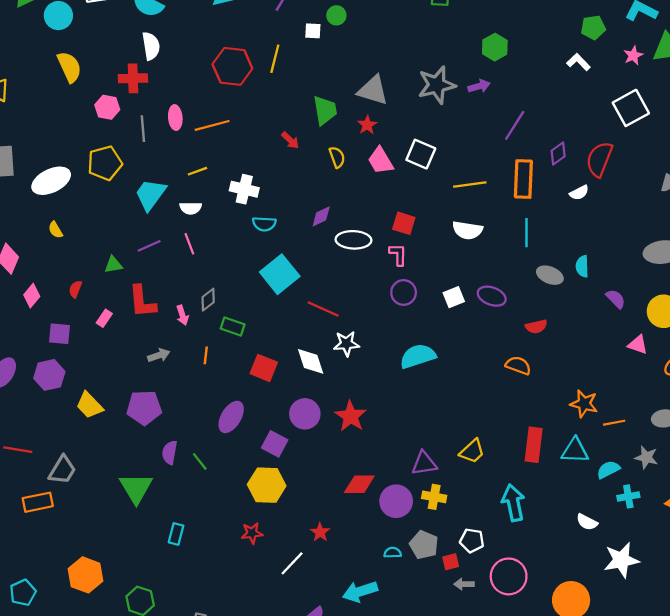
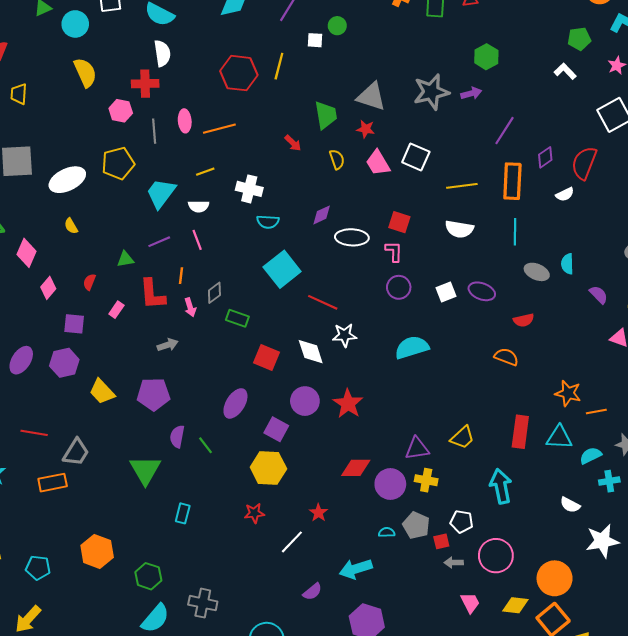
red star: (367, 125) -> (366, 129), turned -30
orange line: (206, 355) -> (181, 276), moved
cyan pentagon: (23, 593) -> (38, 568), turned 30

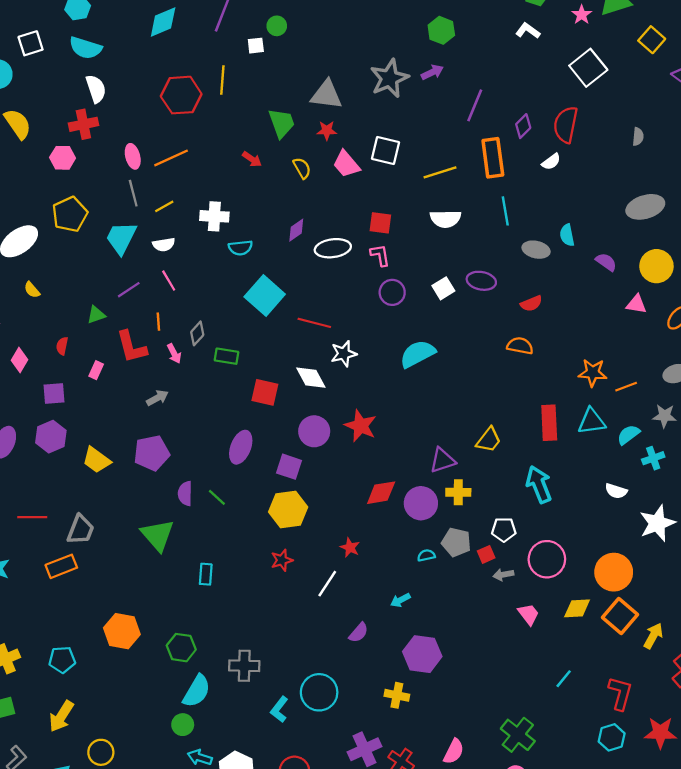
gray line: (154, 131) -> (133, 193), moved
cyan arrow: (356, 569) -> (400, 600), size x0.6

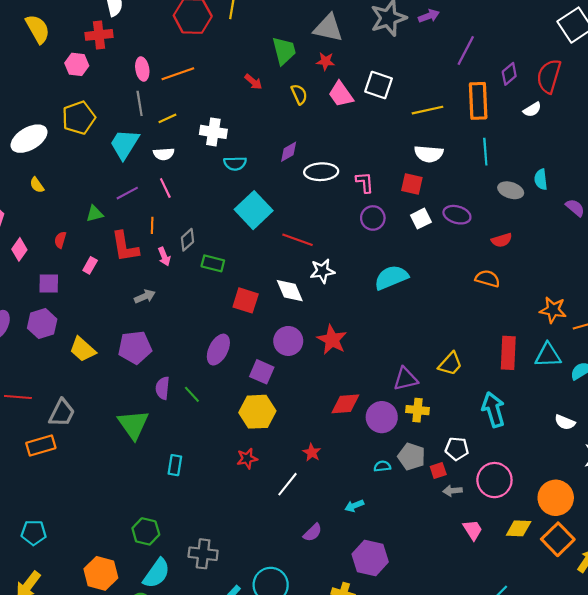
red square: (380, 223) -> (412, 184), moved
orange hexagon: (122, 631) -> (101, 573), moved

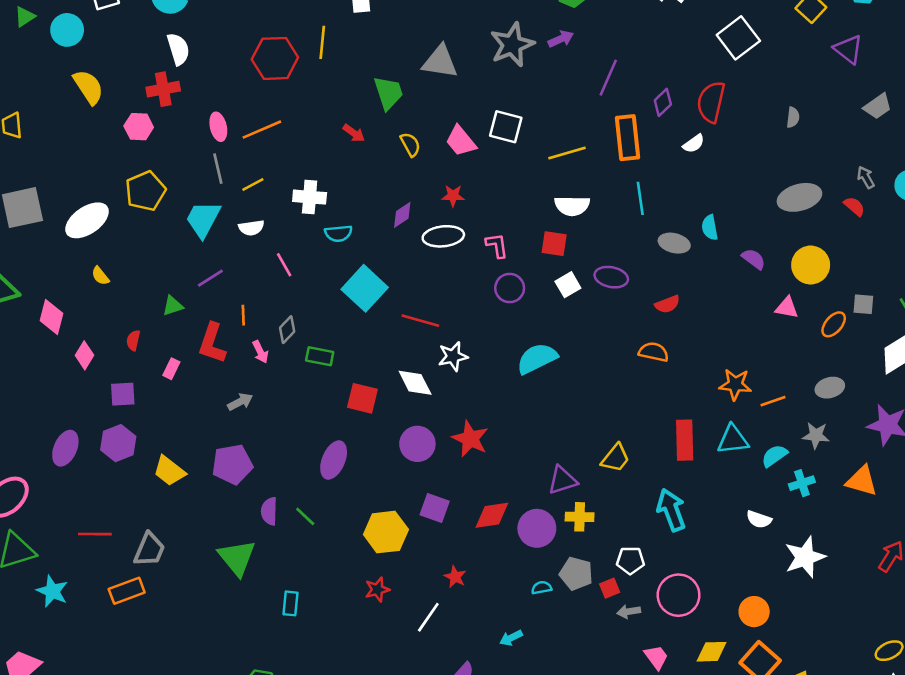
red star: (325, 61) -> (453, 196), moved
pink line: (165, 188) -> (284, 265), moved
red L-shape: (125, 247) -> (212, 343), turned 32
purple square: (262, 372) -> (435, 508), moved
orange circle: (556, 498) -> (754, 612), size x0.7

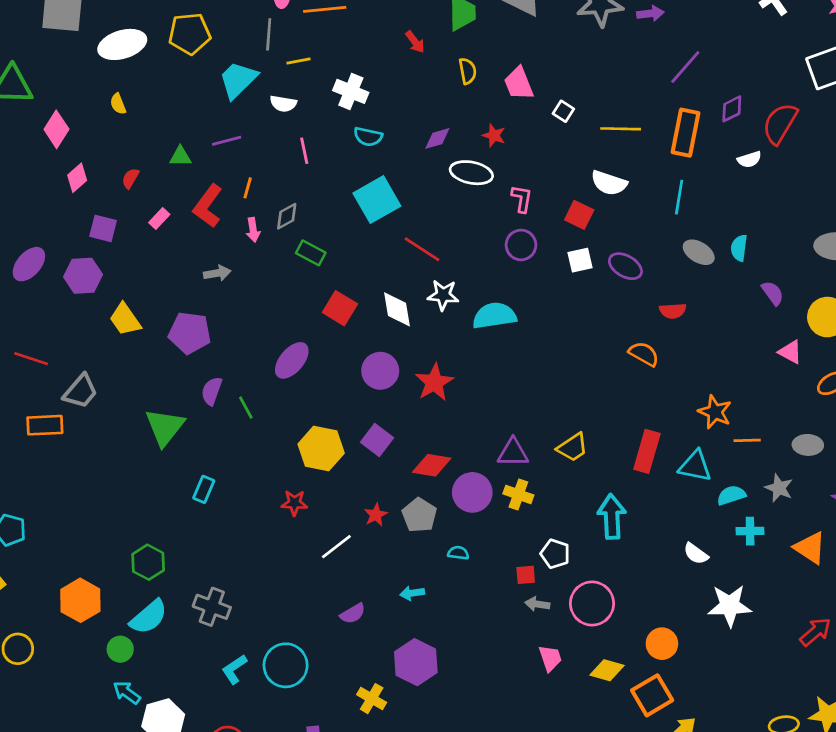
white square: (506, 127) -> (563, 111), moved, size x0.6
cyan semicircle: (537, 358) -> (494, 316), moved
gray pentagon: (576, 574) -> (419, 515), moved

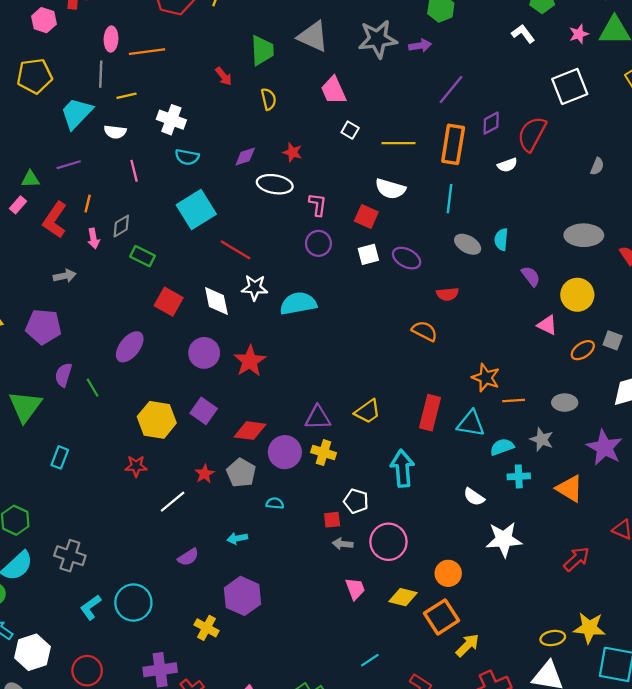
pink trapezoid: (519, 83) -> (333, 90), moved
pink rectangle: (159, 219) -> (18, 205), moved

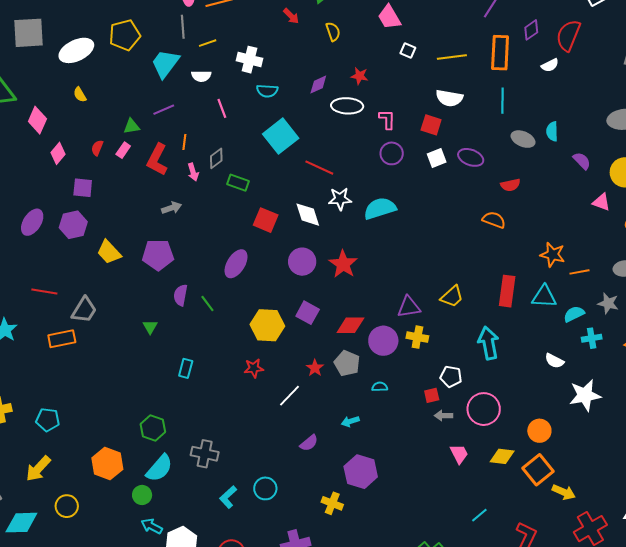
green triangle: (25, 406) -> (150, 327), size x0.5
cyan circle: (133, 603) -> (265, 488), size x0.7
yellow arrow: (467, 645) -> (564, 492), turned 75

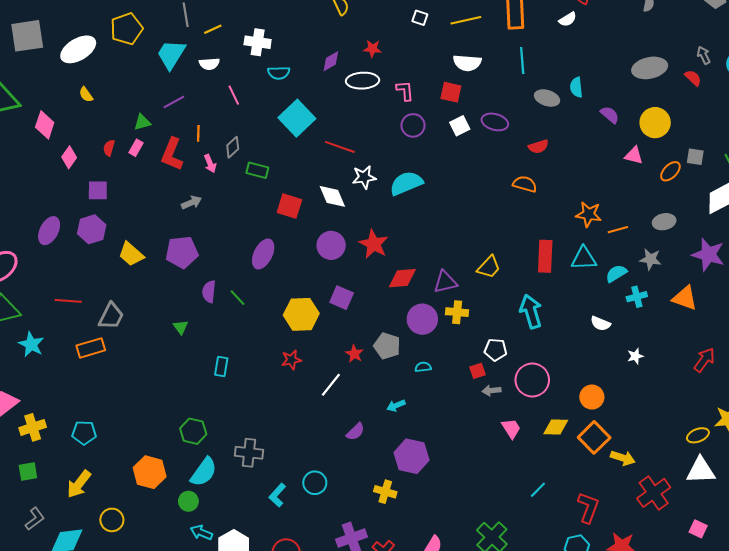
red diamond: (350, 325) -> (402, 278), moved
white star: (585, 395) -> (635, 356), size x0.5

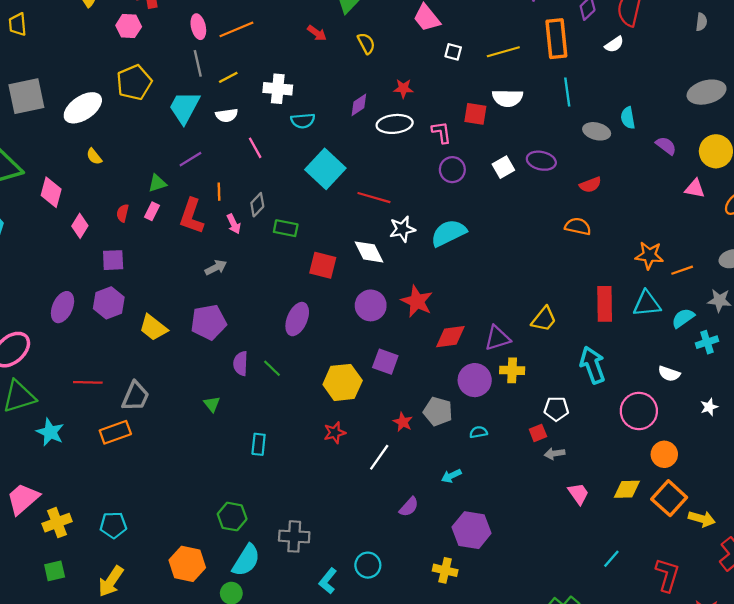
red square: (451, 92) -> (475, 114), moved
pink circle: (532, 380) -> (639, 411), moved

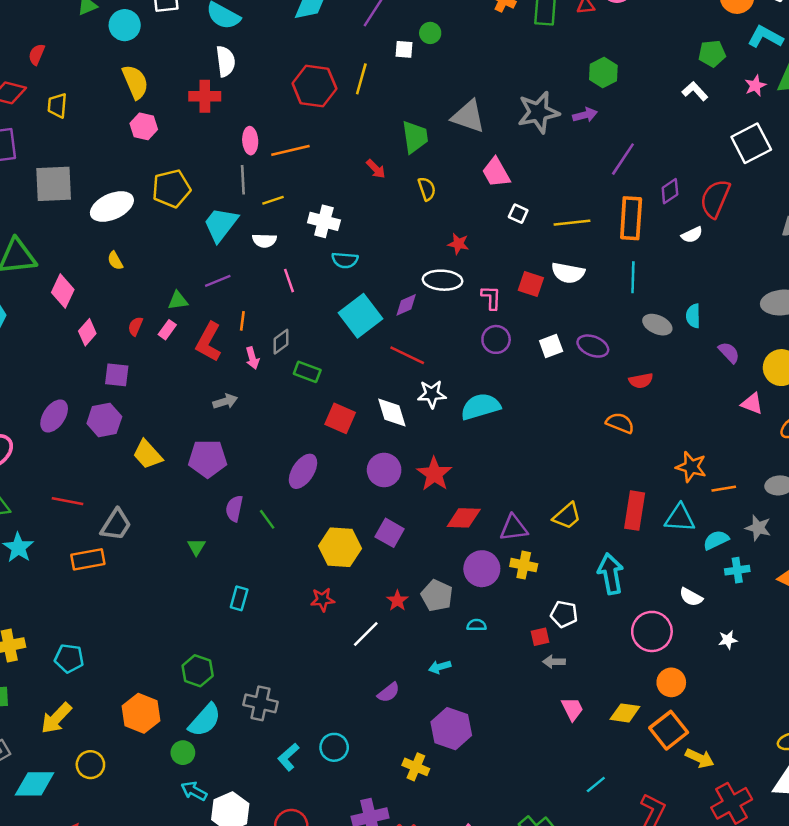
pink hexagon: (129, 26) -> (144, 126), moved
purple diamond: (359, 105) -> (406, 305), moved

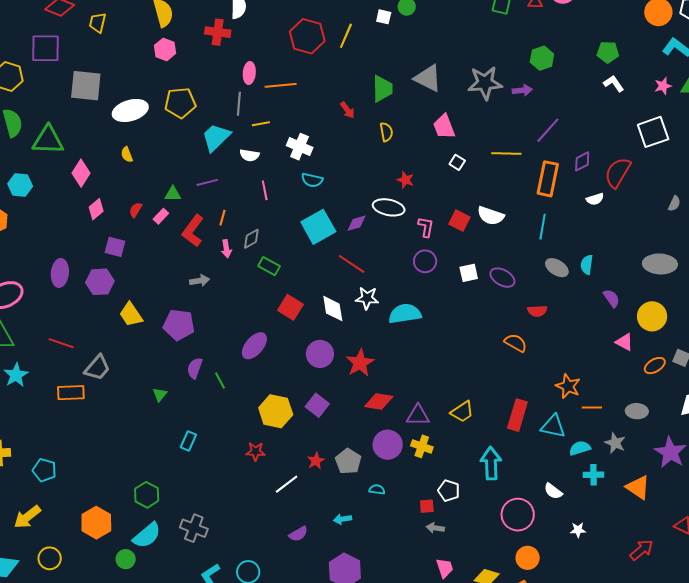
green pentagon: (712, 54) -> (608, 52), moved
yellow line: (572, 223) -> (506, 153), moved
purple ellipse: (54, 416) -> (60, 273), turned -36

